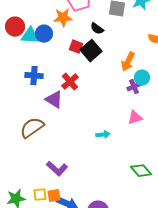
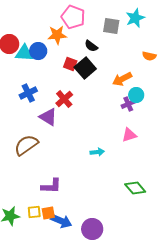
orange arrow: (128, 62) -> (122, 79), turned 36
blue cross: (34, 76) -> (28, 93), turned -30
purple L-shape: (57, 169) -> (51, 186), turned -40

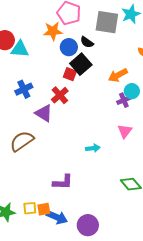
gray square: (111, 26) -> (107, 22), size x1.4
blue circle: (38, 51) -> (69, 47), moved
red square: (70, 64) -> (70, 74), moved
pink triangle: (129, 135) -> (125, 131), turned -35
purple L-shape: (51, 186) -> (63, 182), moved

